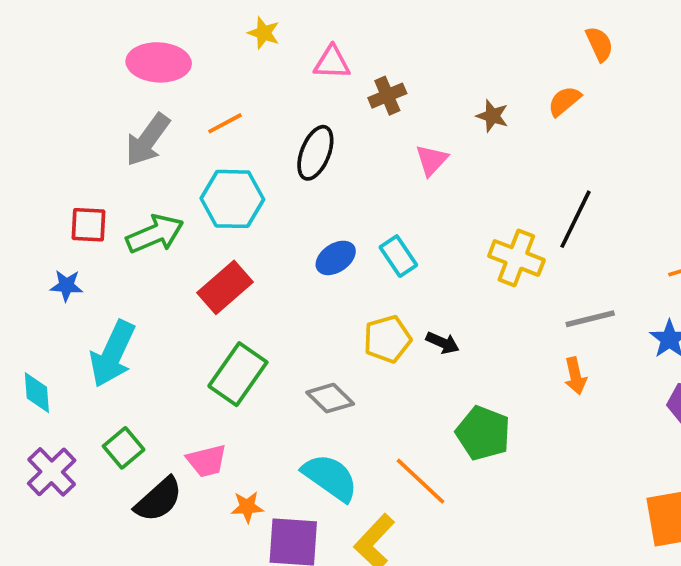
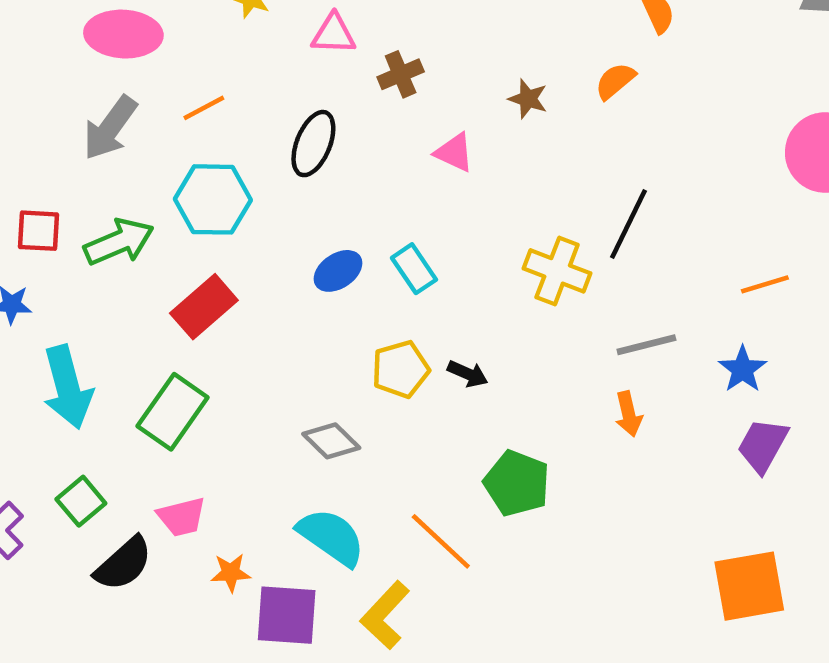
pink triangle: (432, 160) -> (454, 152), turned -48
cyan arrow: (113, 354) -> (68, 387), turned -40
green rectangle: (238, 374) -> (173, 412), moved

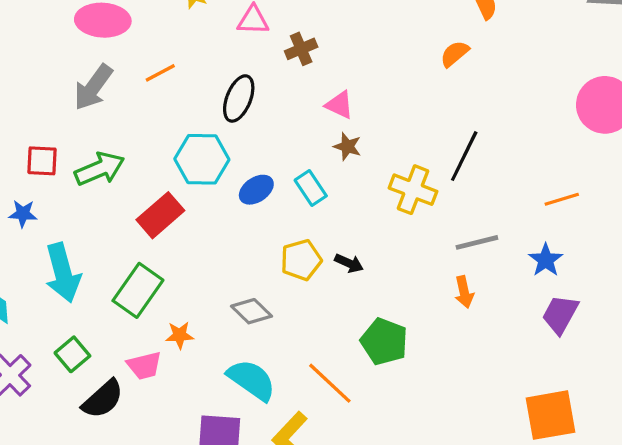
brown star: (528, 99) -> (347, 146), moved
cyan hexagon: (213, 199) -> (202, 159), moved
orange star: (231, 573) -> (180, 335), moved

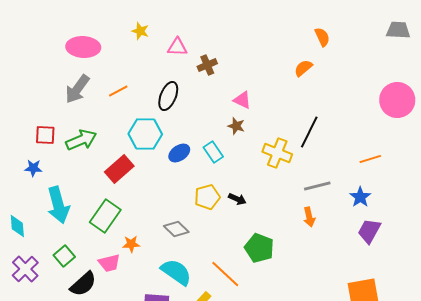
orange line: (160, 73) -> (118, 91), moved
pink triangle: (339, 105) -> (242, 100), moved

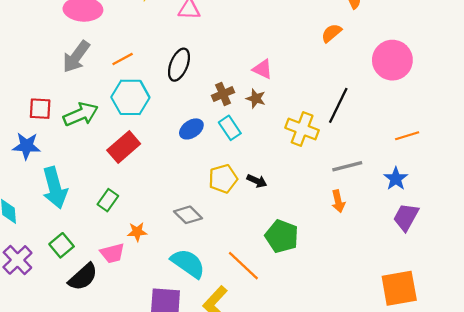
brown cross: (207, 65) -> (223, 94), moved
pink circle: (397, 100) -> (392, 60), moved
cyan hexagon: (145, 134) -> (130, 97), moved
blue star: (33, 168) -> (27, 146), size x1.4
green rectangle: (105, 216) -> (108, 200), size x0.6

